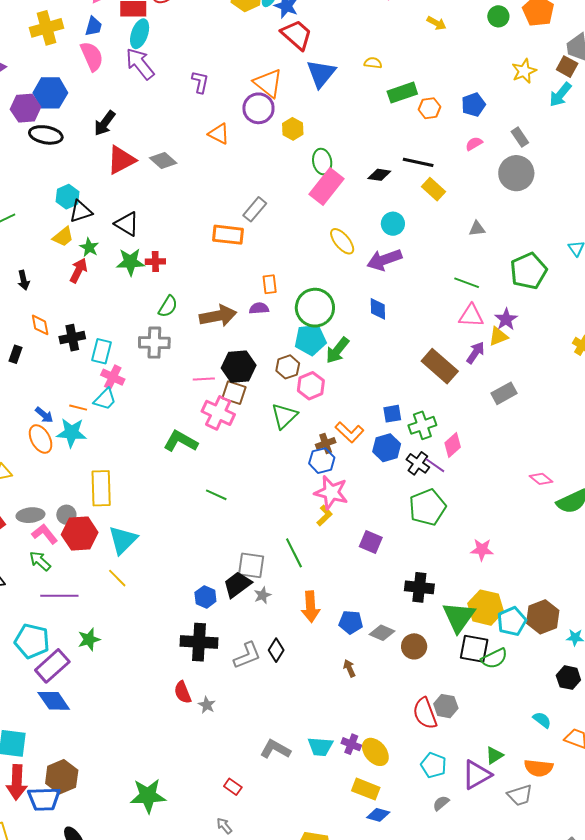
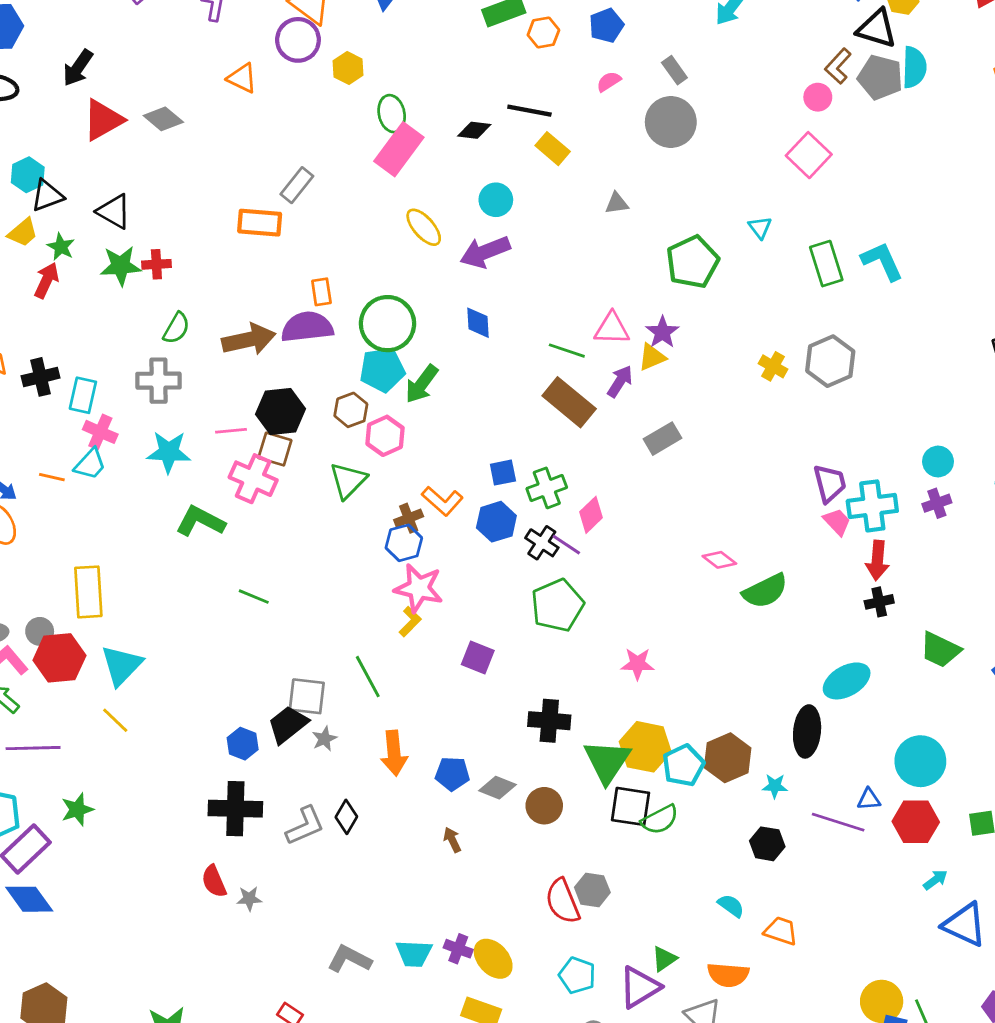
green line: (467, 283) -> (567, 351), moved
purple semicircle: (259, 308) -> (307, 327), size x1.8
cyan star: (71, 433) -> (169, 452), moved
gray star: (207, 705) -> (249, 899), turned -30

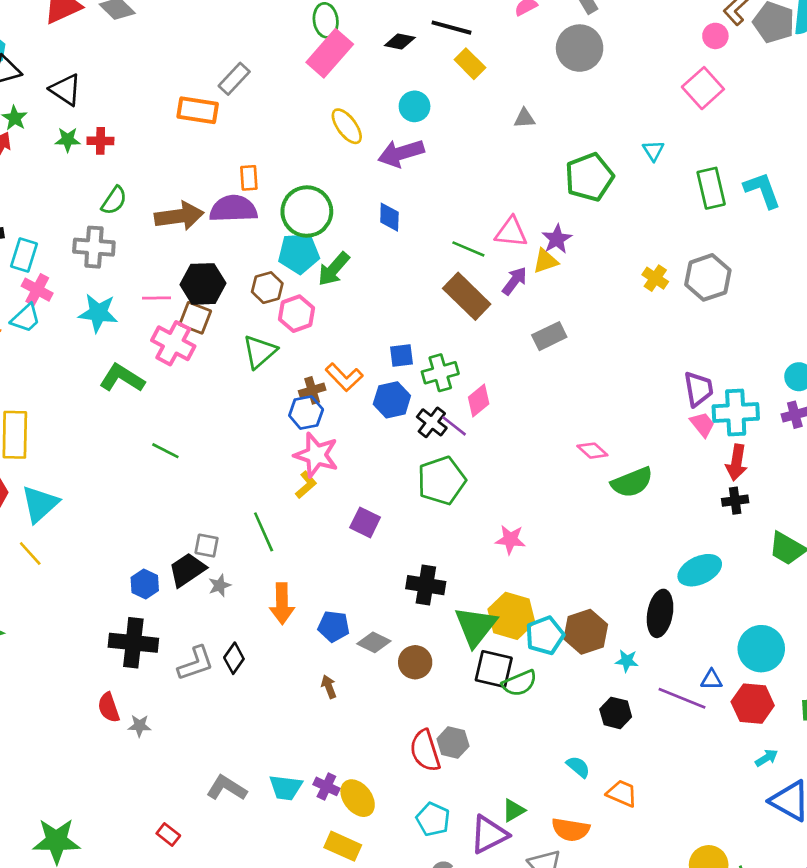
green star: (121, 266) -> (68, 140), size x0.7
gray square: (307, 696) -> (207, 546), size x0.7

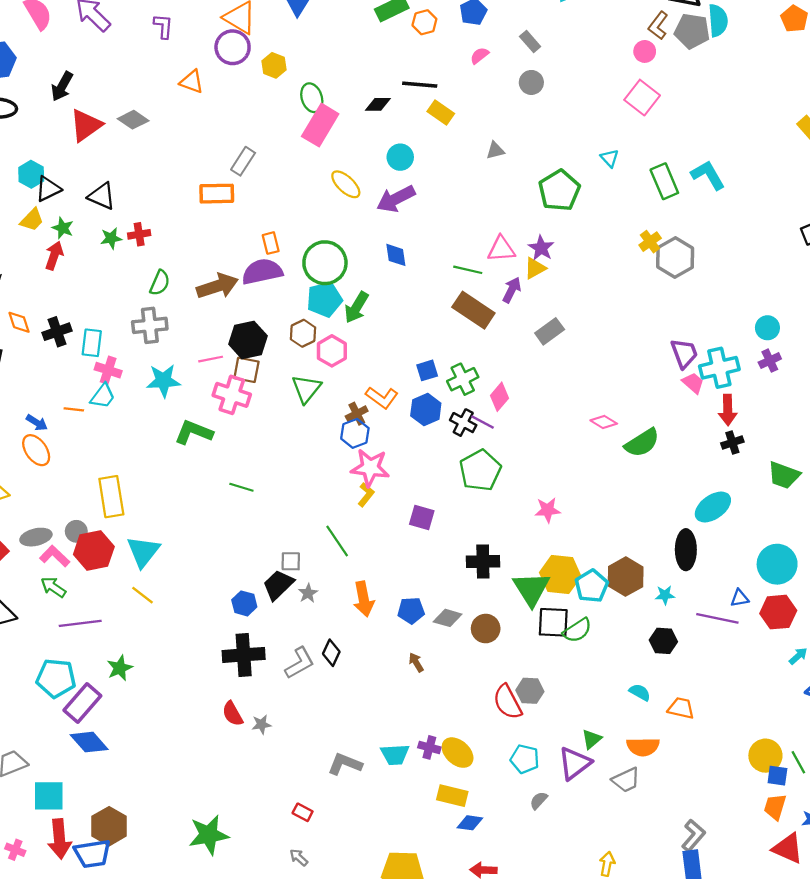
gray circle: (580, 48) -> (531, 82), size x0.6
yellow cross: (655, 278) -> (650, 242), moved, turned 30

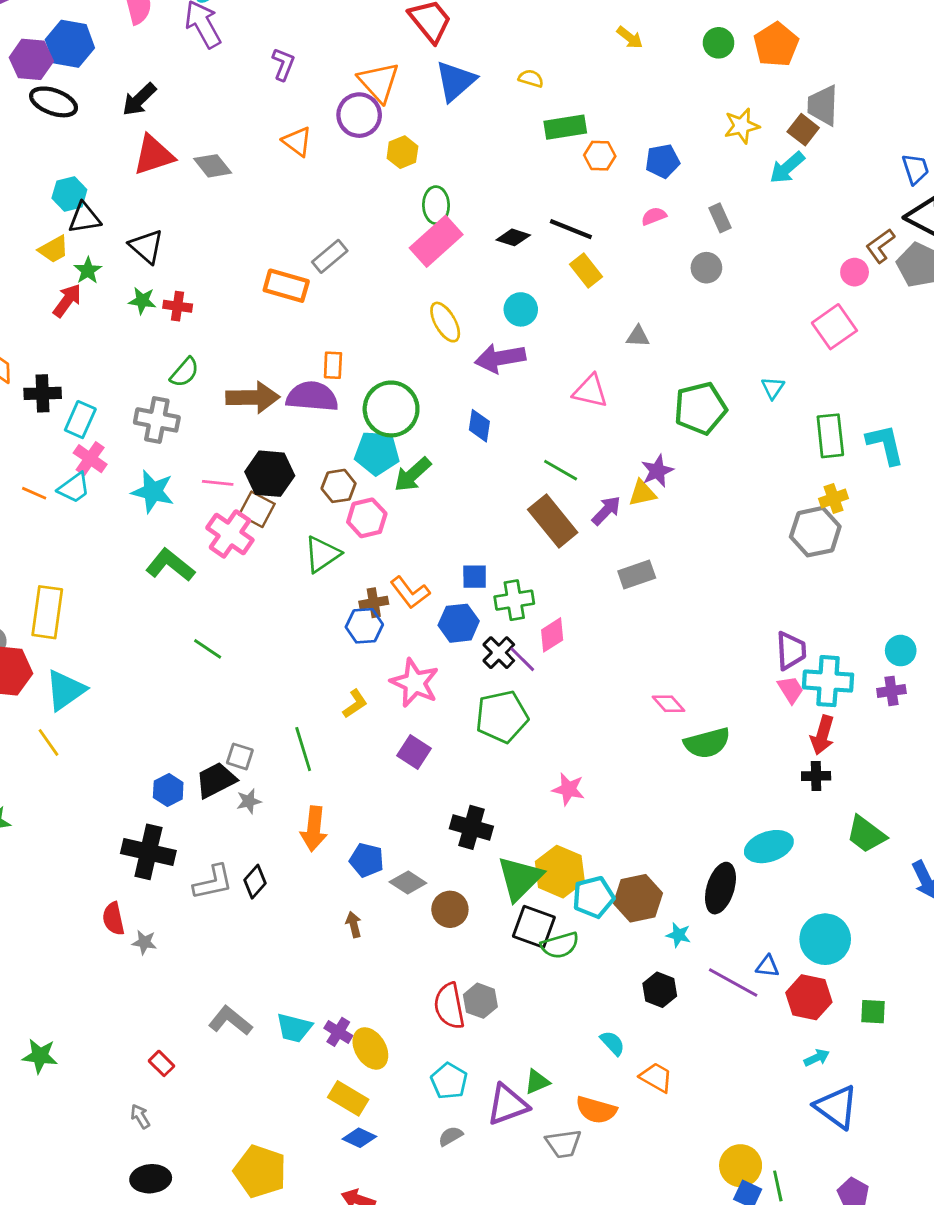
yellow cross: (650, 242) -> (833, 498), moved
pink triangle: (501, 249) -> (590, 391), moved
pink star: (370, 468) -> (415, 683), moved
green star: (209, 835) -> (40, 1056), size x0.7

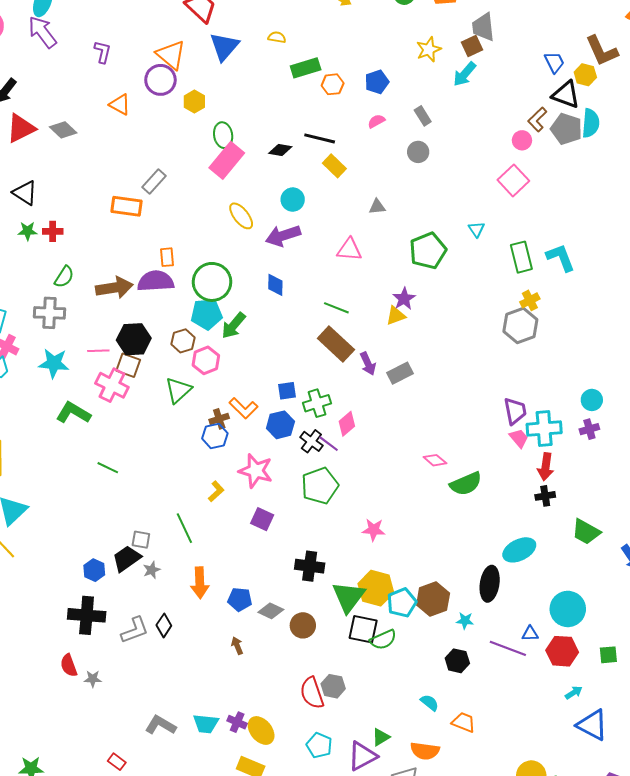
brown square: (803, 130) -> (472, 46), turned 35
purple arrow: (606, 511) -> (368, 364), moved, turned 120

